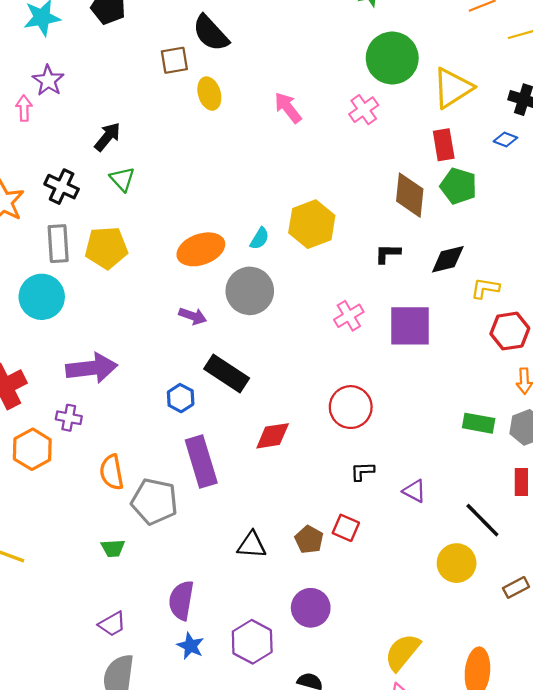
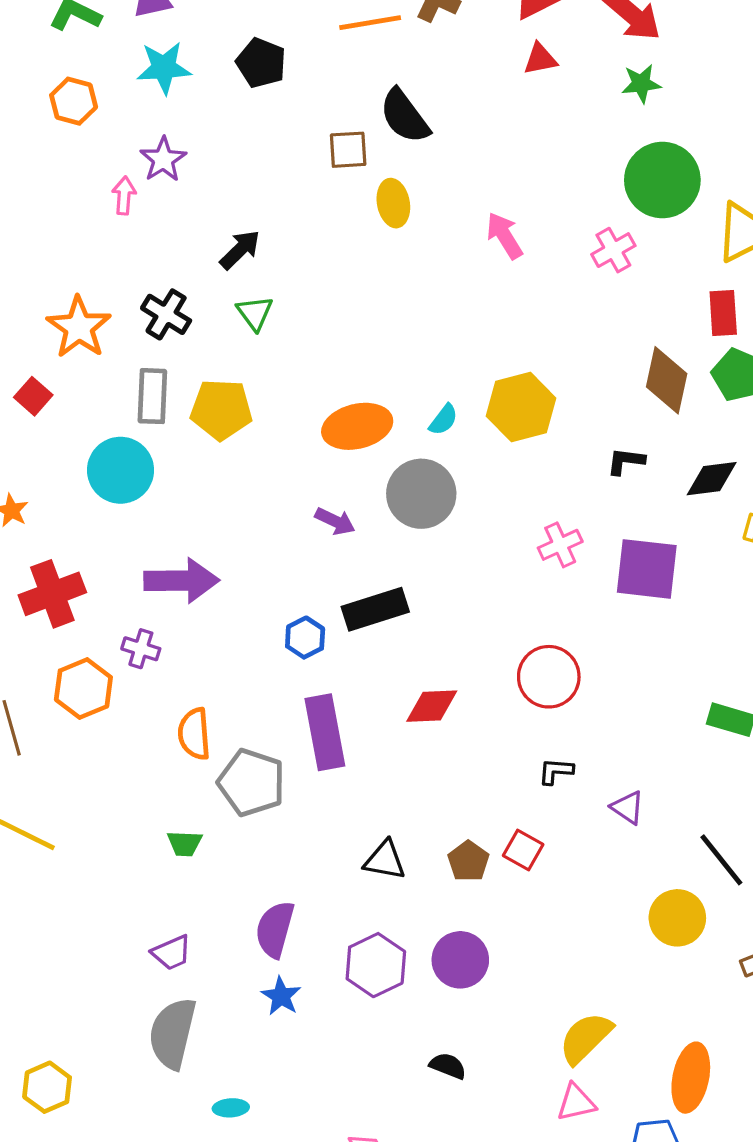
black rectangle: (227, 374) -> (375, 609), turned -57
purple hexagon: (252, 642) -> (376, 965), moved

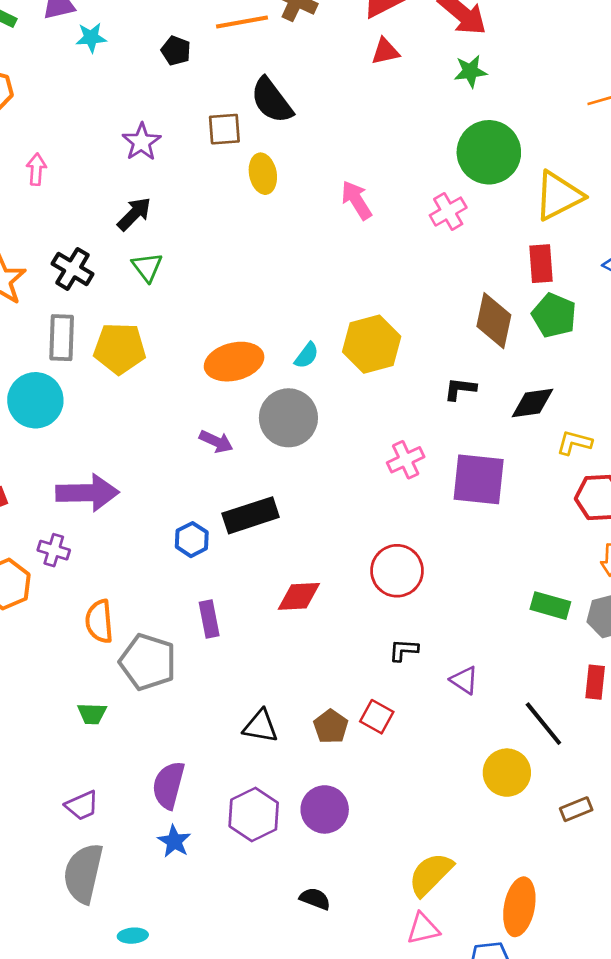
black pentagon: (261, 63) -> (176, 51), moved, size x0.7
cyan star: (164, 68) -> (91, 38), moved, size x0.7
purple star: (163, 159) -> (142, 142), moved
purple rectangle: (325, 732) -> (209, 619), size x0.6

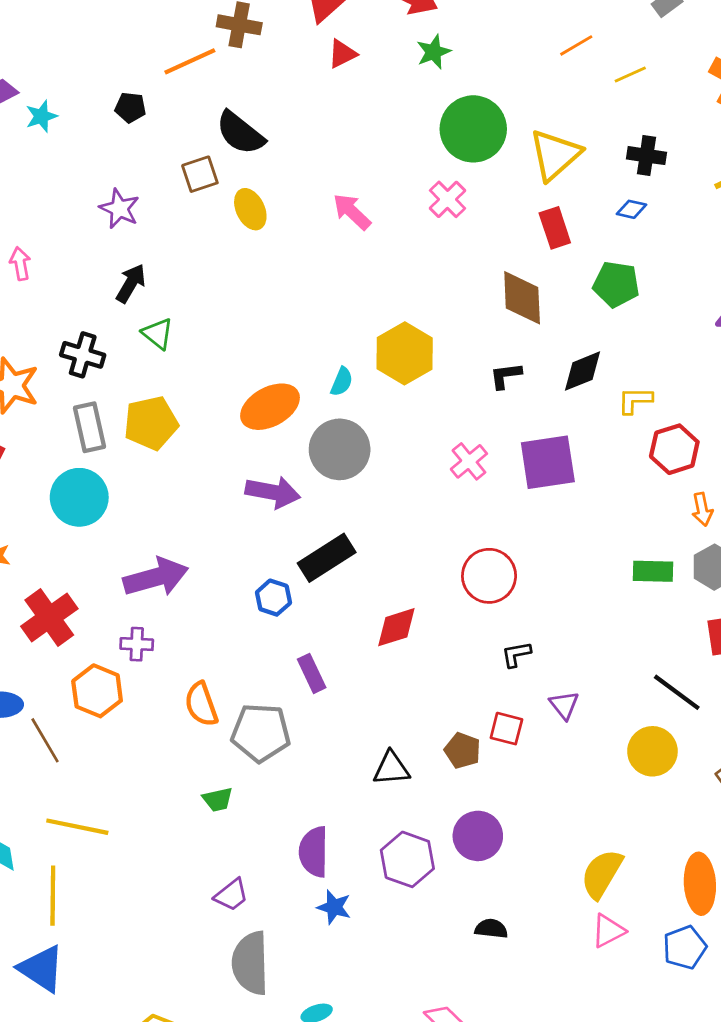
green pentagon: (554, 315) -> (616, 284), moved
purple arrow: (216, 442) -> (273, 492), size x1.5
purple triangle: (464, 680) -> (564, 705), moved, turned 32

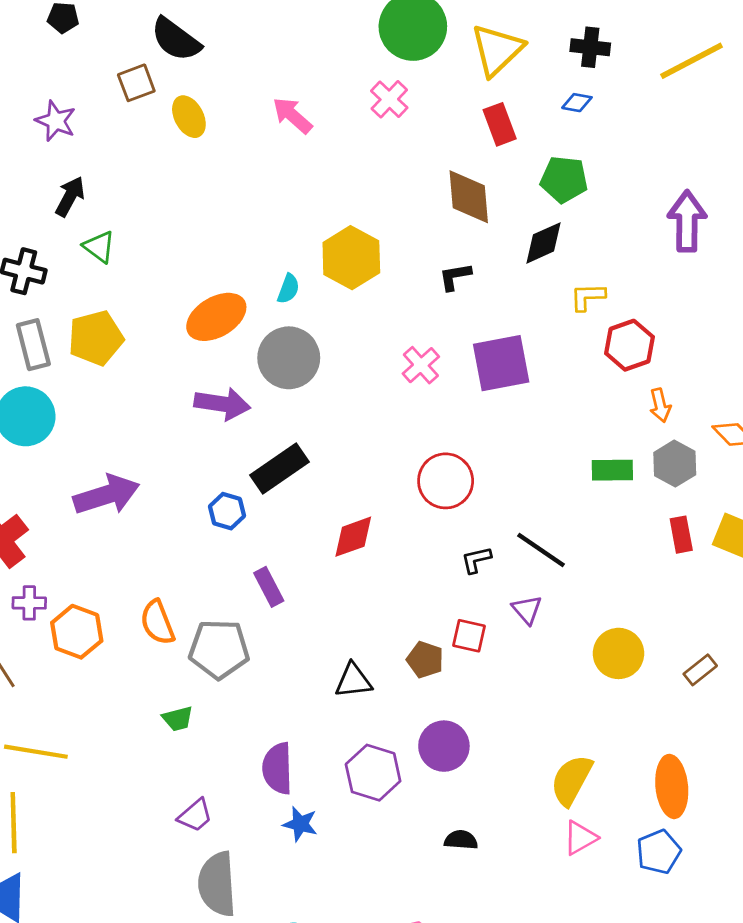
black diamond: (582, 371) -> (543, 243), moved
purple cross: (137, 644) -> (29, 603), moved
orange hexagon: (97, 691) -> (77, 632), moved
black line: (677, 692) -> (541, 550), moved

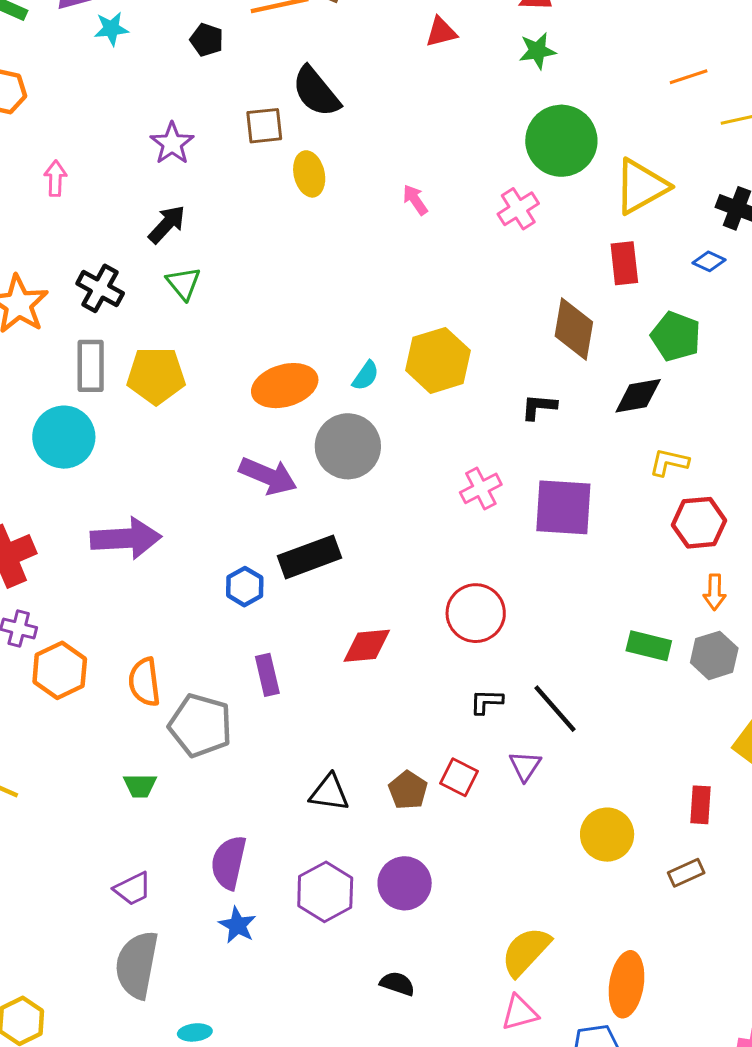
pink arrow: (292, 115) -> (415, 200), size x0.7
red rectangle: (681, 535) -> (701, 805), moved

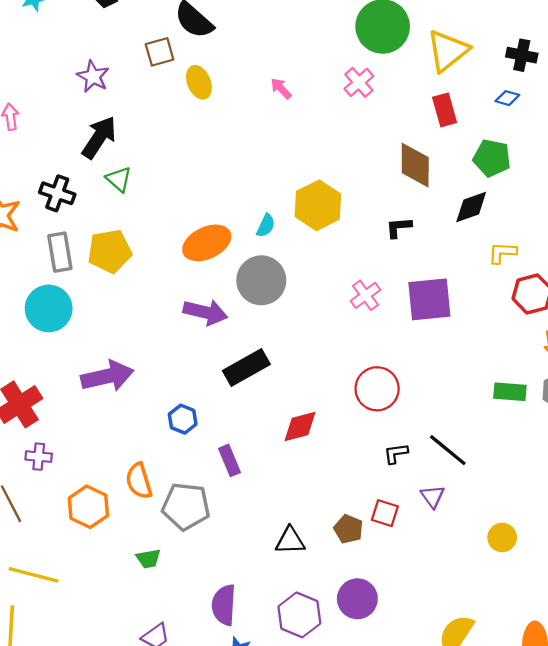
black arrow: (167, 224) -> (99, 137), size x1.4
blue hexagon: (245, 587) -> (183, 419), moved
orange hexagon: (60, 670) -> (88, 507), moved
yellow circle: (607, 835) -> (502, 537), size x0.7

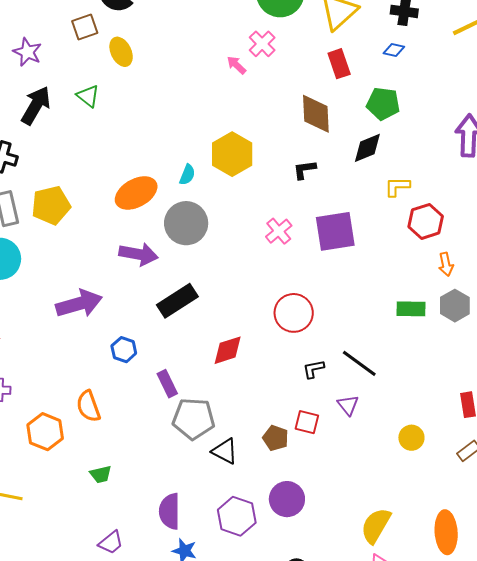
pink arrow: (281, 88) -> (236, 65), moved
green triangle: (119, 179) -> (88, 96), moved
purple arrow: (107, 376) -> (79, 304), moved
gray pentagon: (186, 506) -> (194, 419), moved
black triangle: (290, 541) -> (225, 451), turned 32

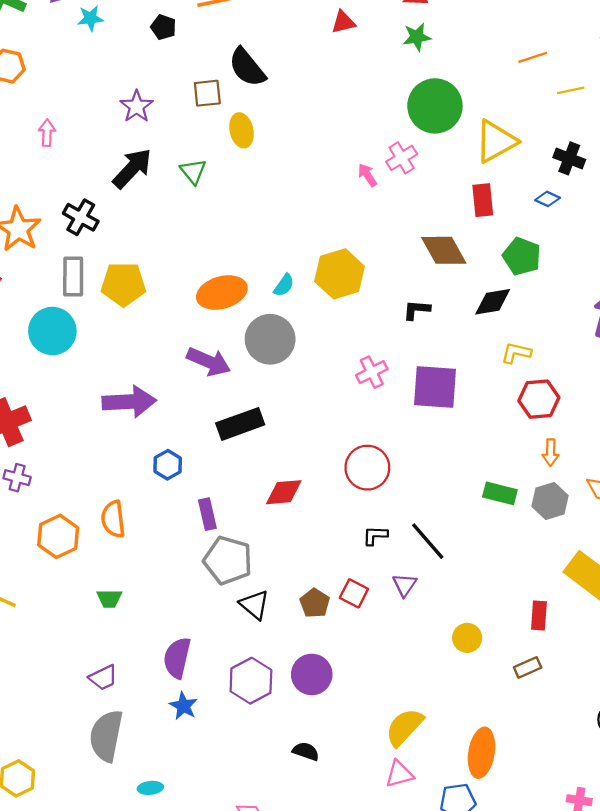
brown diamond: (316, 114) -> (444, 250), turned -39

